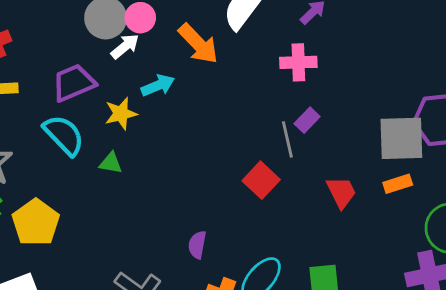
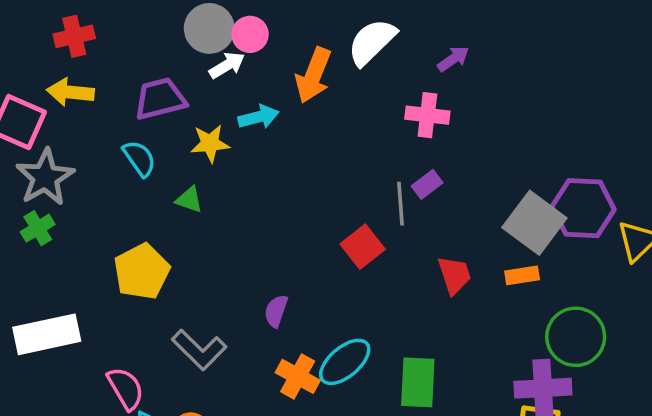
orange arrow: (198, 44) -> (313, 75), turned 57
cyan semicircle: (64, 135) -> (139, 158), size x0.7
gray square: (401, 138) -> (534, 223), turned 30
yellow pentagon: (36, 222) -> (142, 272), moved

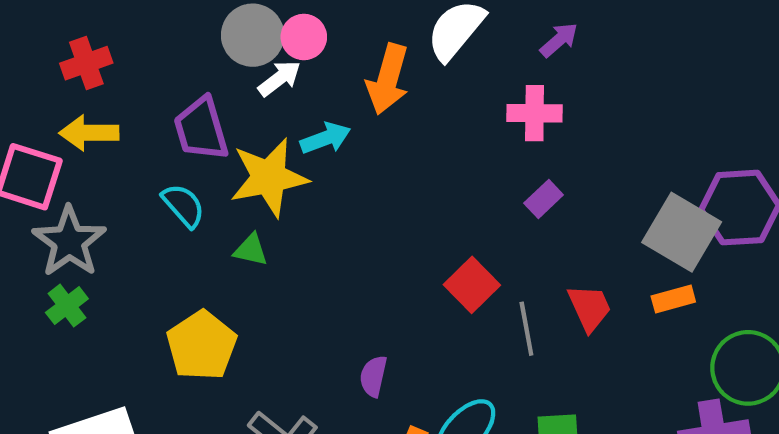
purple trapezoid: (160, 99) -> (201, 129), turned -86
yellow star: (210, 143) -> (269, 177), size x1.6
gray line: (401, 204) -> (526, 329), moved

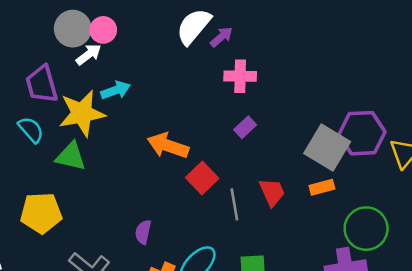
purple arrow: (559, 40) -> (221, 37), moved
orange arrow: (388, 79) -> (168, 146), moved, turned 93
green triangle: (251, 250) -> (71, 156), size x1.5
yellow pentagon: (202, 345) -> (41, 213), turned 30

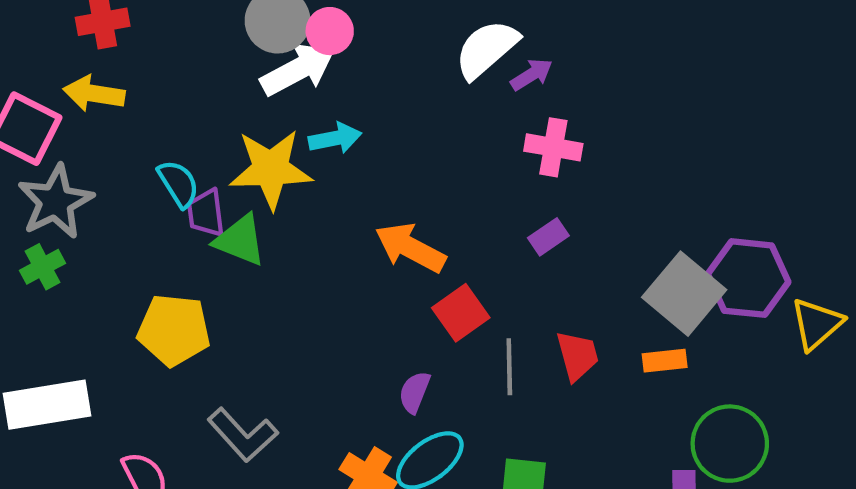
white arrow: (89, 54) -> (298, 69), size x1.6
purple trapezoid: (42, 84) -> (206, 213), moved, size x0.7
purple semicircle: (143, 232) -> (415, 392), moved

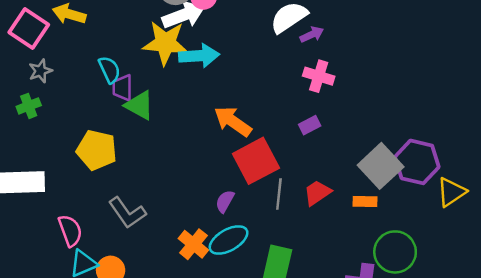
cyan arrow: (335, 138) -> (199, 56), size x1.4
yellow star: (271, 169) -> (165, 43), moved
gray star: (56, 202) -> (40, 71), size x0.6
red square: (461, 313) -> (256, 161), size x1.5
red trapezoid: (577, 356) -> (317, 193), turned -116

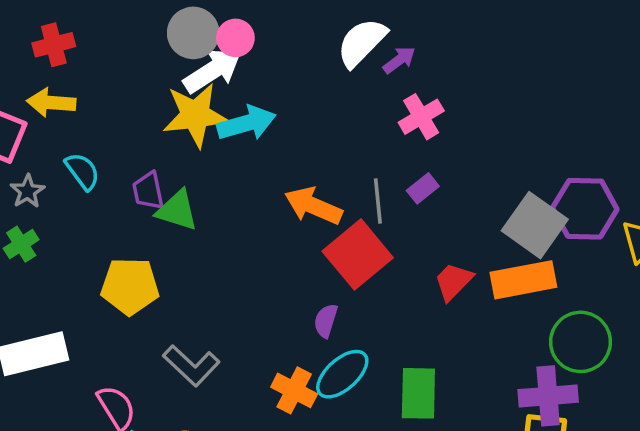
cyan semicircle: (109, 70) -> (82, 171), moved
pink cross: (319, 76) -> (421, 117), turned -36
gray line: (279, 194) -> (378, 201), moved
orange rectangle: (365, 202) -> (523, 280), size x1.8

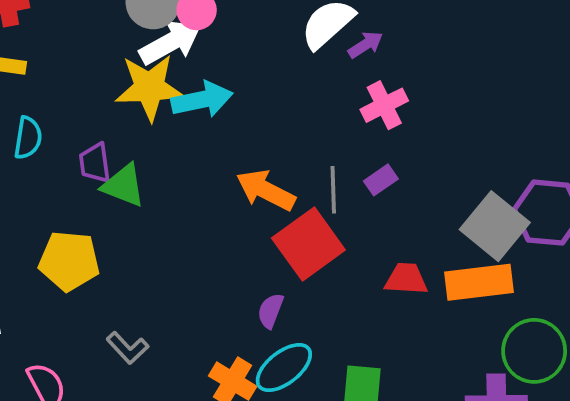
cyan semicircle: (82, 171) -> (28, 138), turned 42
red trapezoid: (453, 281) -> (406, 279), turned 45
gray L-shape: (191, 366) -> (127, 348), size x0.7

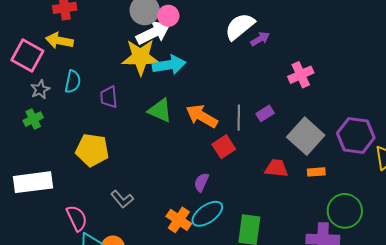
pink cross: (384, 105) -> (301, 75), moved
green triangle: (124, 185) -> (160, 110), moved
gray square: (495, 226) -> (306, 136), moved
red square: (308, 244) -> (224, 147), size x0.6
orange rectangle: (479, 282) -> (316, 172), size x0.5

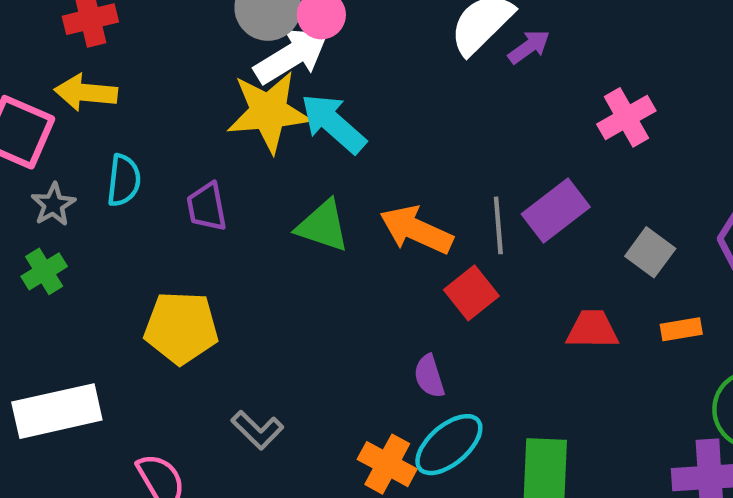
cyan arrow: (169, 65) -> (333, 123), turned -124
purple rectangle: (265, 113) -> (556, 210), size x1.6
gray square: (306, 136) -> (650, 252), size x0.6
purple semicircle: (201, 182) -> (429, 376), turned -36

